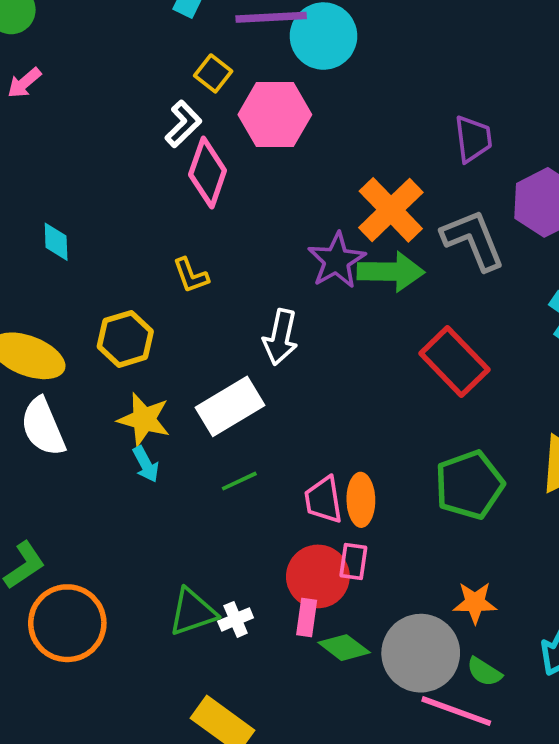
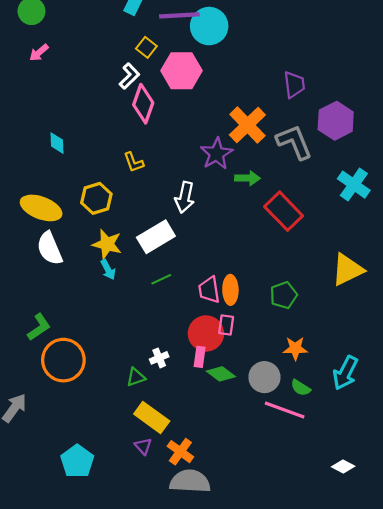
green arrow: (391, 272) -> (247, 178), moved, size x0.7
green pentagon: (469, 485) -> (284, 295), moved, size x0.7
green triangle: (193, 612) -> (136, 377), moved, size x0.7
gray circle: (421, 653) -> (264, 377), size x0.7

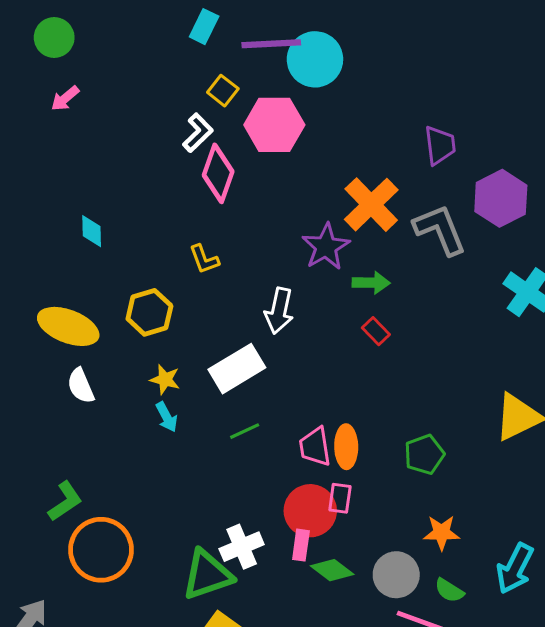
red rectangle: (284, 211) -> (376, 331), moved, size x0.5
yellow star: (107, 244) -> (165, 380), size x0.7
white semicircle: (50, 248) -> (81, 386), size x0.7
white cross: (159, 358) -> (242, 547), size x1.5
green triangle: (136, 377) -> (207, 575), size x1.8

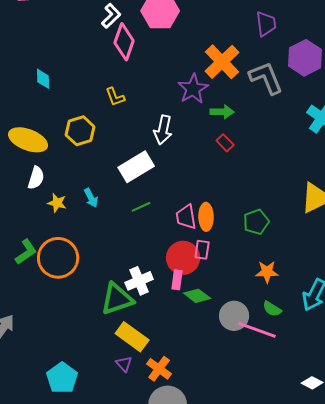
yellow star: (165, 380) -> (57, 203), moved
white semicircle: (81, 386) -> (36, 178), turned -140
orange circle: (101, 550) -> (58, 258), moved
gray circle: (396, 575) -> (234, 316), moved

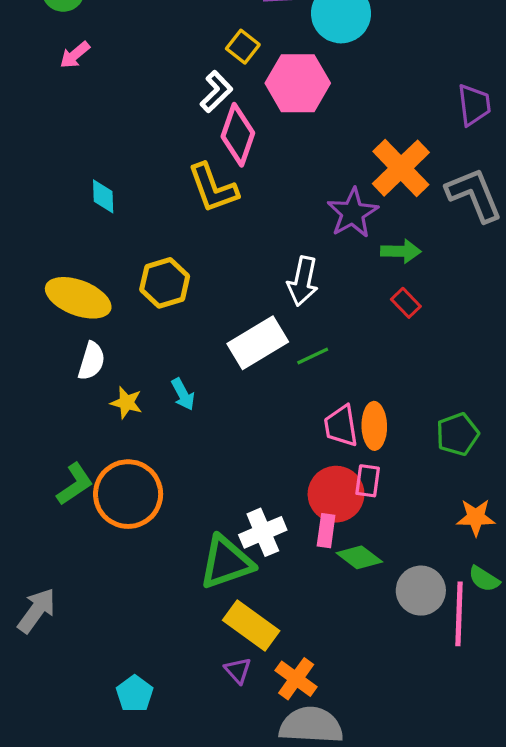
yellow L-shape: (115, 97) -> (213, 188), moved, size x1.6
green line: (141, 207) -> (313, 356), moved
pink line: (257, 330) -> (459, 614), turned 72
cyan pentagon: (62, 378) -> (135, 694), size x0.7

